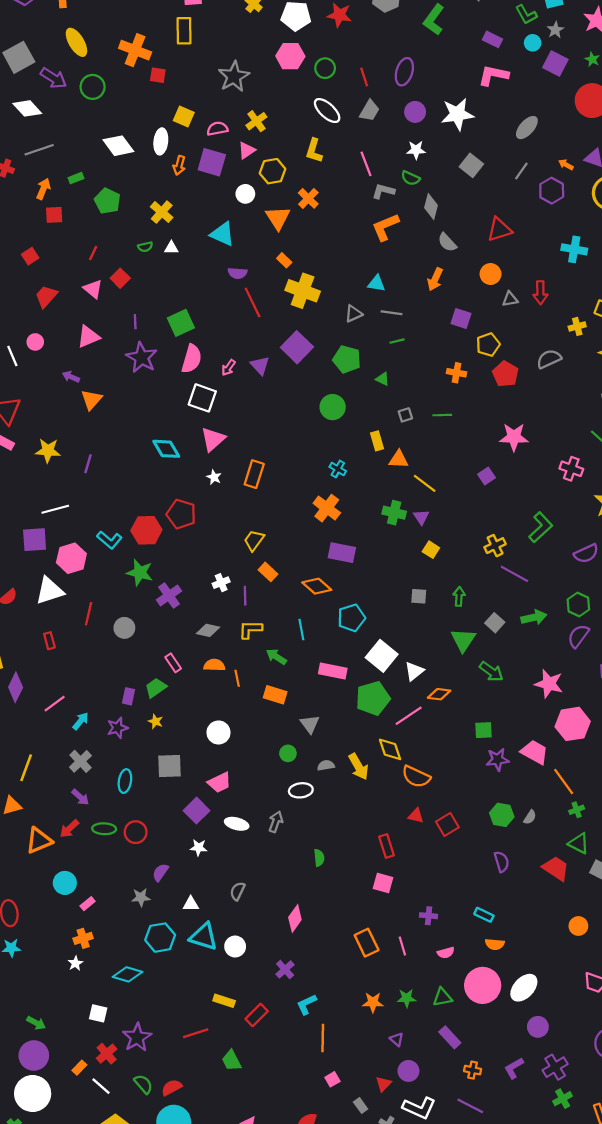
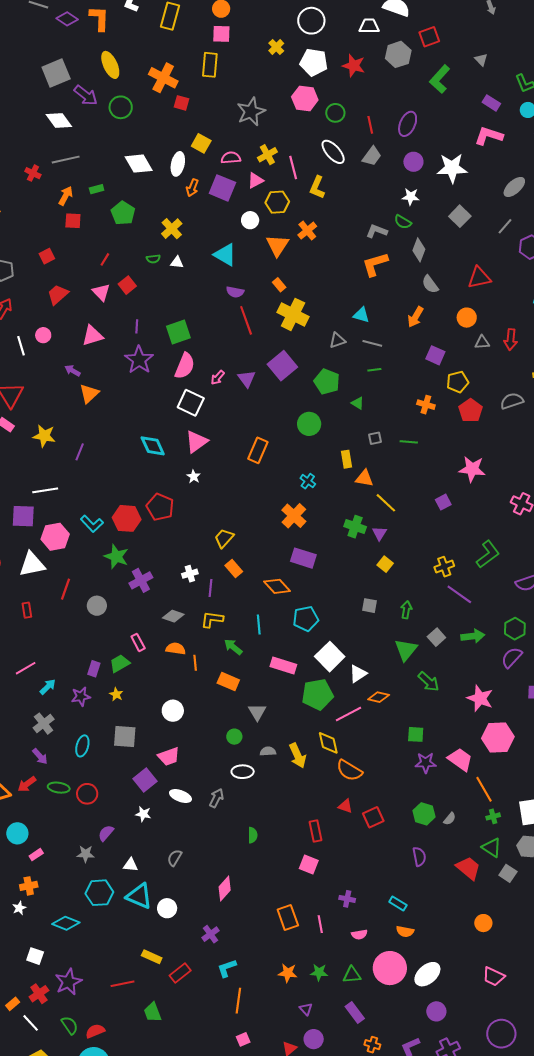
pink line: (366, 164) -> (293, 168), moved
orange rectangle: (254, 474) -> (258, 450), moved

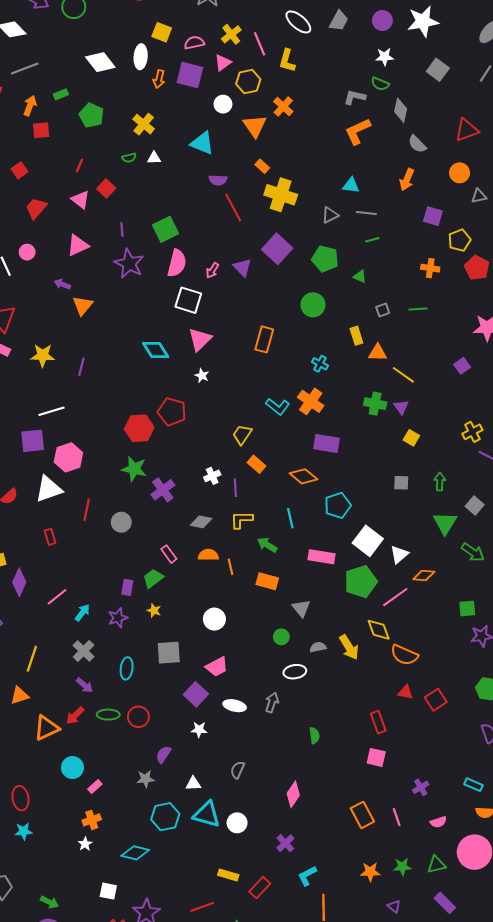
cyan L-shape: (92, 524) -> (278, 407), moved
purple cross: (347, 899) -> (421, 787), turned -35

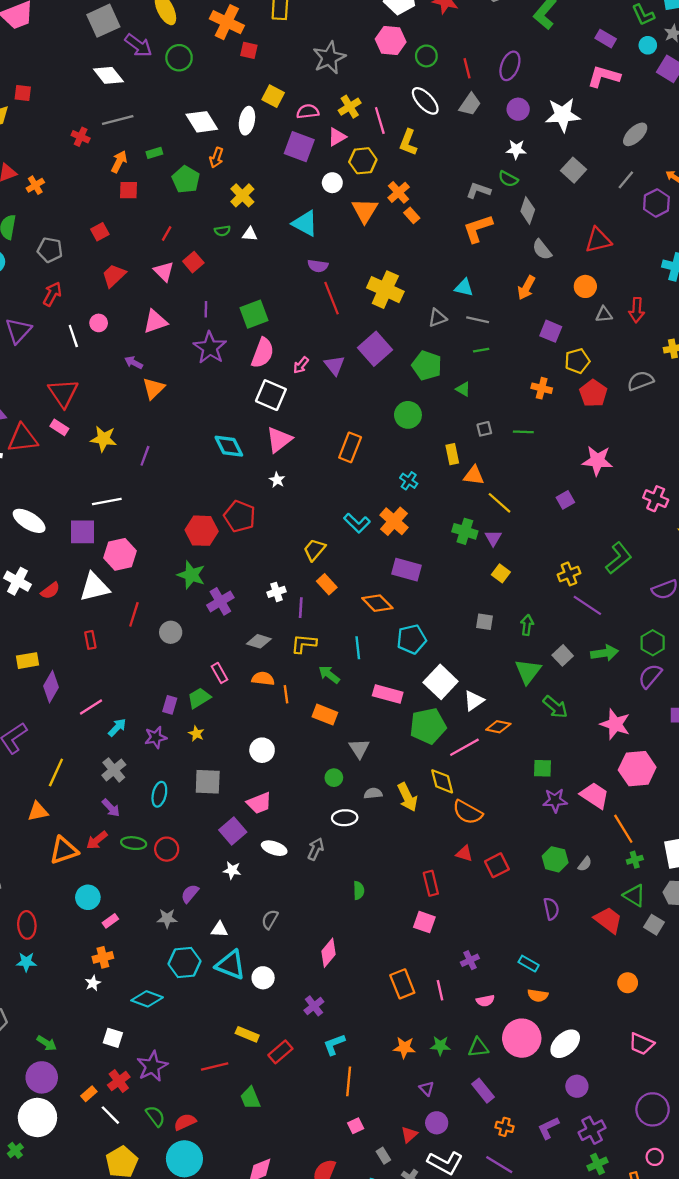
orange arrow: (159, 79) -> (216, 158), moved
orange rectangle: (262, 166) -> (412, 215), moved

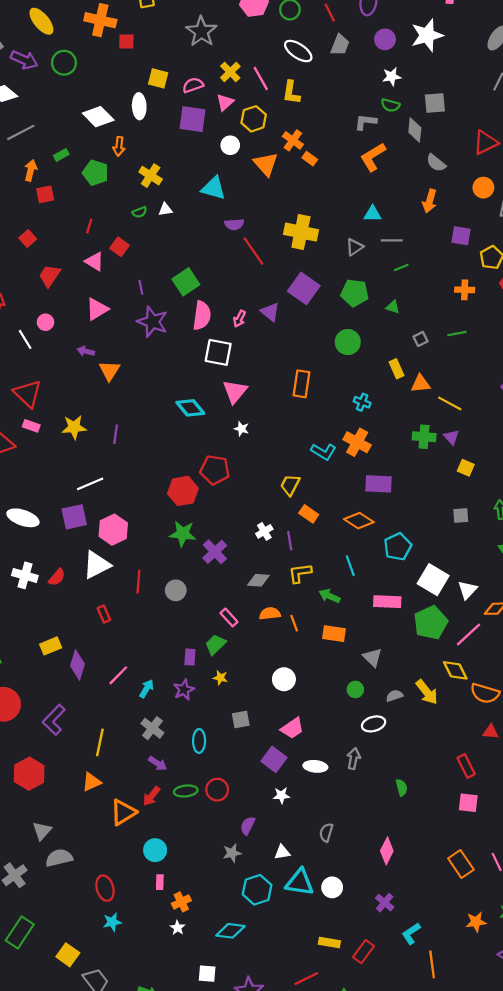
gray square: (574, 170) -> (435, 103), moved, turned -35
gray square: (208, 782) -> (241, 719), size x0.7
pink rectangle: (110, 921) -> (160, 882), moved, turned -40

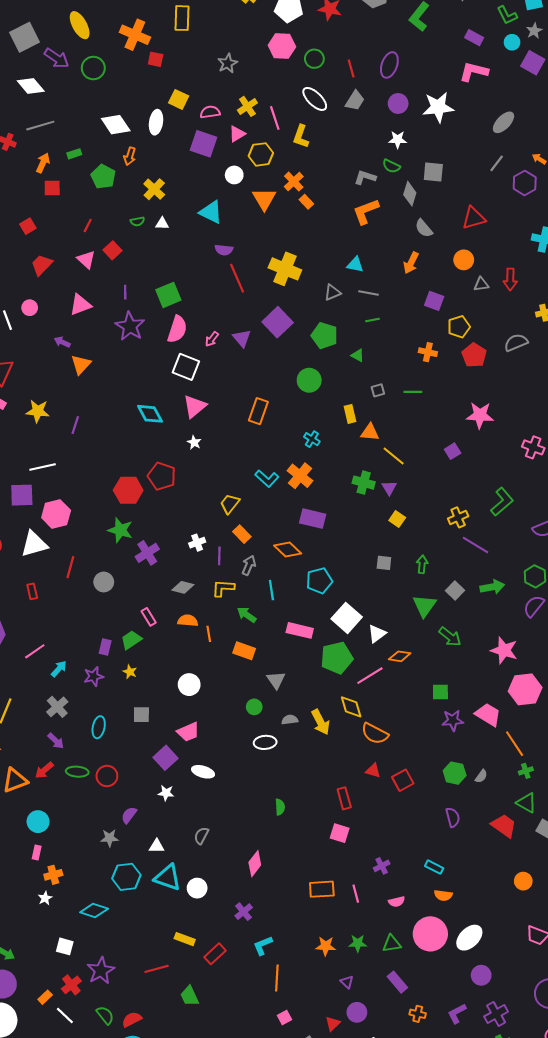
gray star: (201, 31) -> (228, 63), size x0.7
gray arrow: (354, 759) -> (249, 565), moved
orange rectangle: (461, 864) -> (322, 889), turned -70

